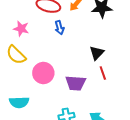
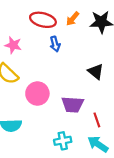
black triangle: (97, 53) -> (96, 72), turned -35
red line: (103, 73) -> (97, 120), moved

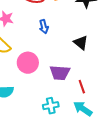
blue arrow: (55, 44) -> (44, 27), moved

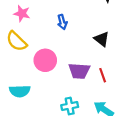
red line: (82, 87) -> (103, 75), moved

